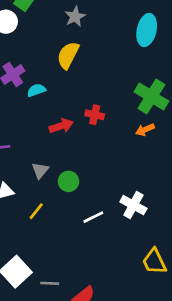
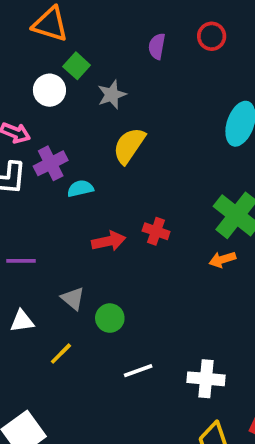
gray star: (75, 17) -> (112, 95), moved
gray triangle: (40, 170) -> (73, 298), turned -36
white cross: (133, 205) -> (206, 379), moved, turned -30

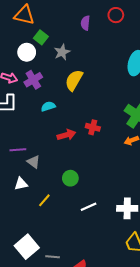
purple cross: (51, 163) -> (33, 80), moved
gray triangle: (73, 298) -> (34, 162), moved

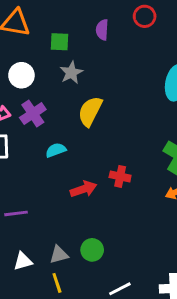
green square: (41, 37) -> (60, 42), moved, turned -32
gray triangle: (34, 162) -> (59, 255), moved, turned -48
yellow line: (44, 200) -> (57, 283), turned -56

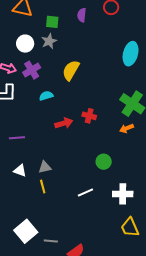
gray star: (71, 73) -> (49, 41), moved
green circle: (92, 250) -> (104, 162), moved
white triangle: (23, 261) -> (20, 171), turned 32

